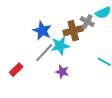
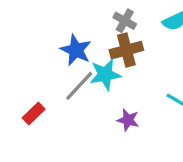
gray cross: (87, 22) -> (125, 21), moved
purple star: (62, 72) -> (128, 120), moved

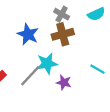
cyan star: (105, 74) -> (47, 63), moved
gray line: (79, 86) -> (30, 76), moved

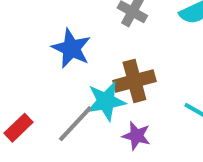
brown cross: (63, 34) -> (134, 81), moved

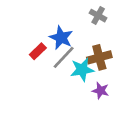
gray line: (75, 124) -> (64, 57), moved
red rectangle: (18, 128) -> (38, 51), moved

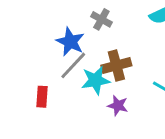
gray cross: (98, 16) -> (101, 19), moved
red rectangle: (38, 51) -> (42, 97), moved, turned -42

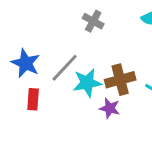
blue star: (70, 42) -> (26, 63), moved
brown cross: (116, 65) -> (120, 80), moved

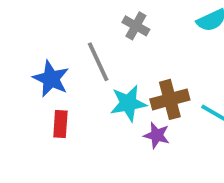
gray line: (65, 68) -> (98, 62), moved, turned -68

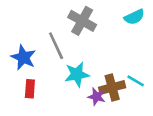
gray cross: (136, 26) -> (82, 21), size x1.5
brown cross: (170, 99) -> (112, 87), moved

